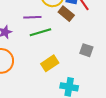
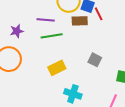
brown rectangle: (66, 14) -> (80, 21), turned -49

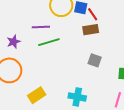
brown rectangle: (80, 21) -> (91, 30), moved
yellow rectangle: (57, 68) -> (37, 95), moved

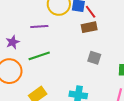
green line: (49, 42) -> (39, 56), moved

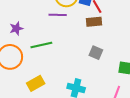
purple line: (39, 26) -> (58, 15), moved

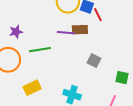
purple line: (58, 15) -> (66, 33), moved
brown rectangle: (94, 22) -> (80, 30), moved

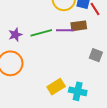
green line: (40, 50) -> (41, 33), moved
yellow rectangle: (32, 88) -> (56, 87), moved

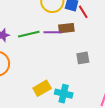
gray square: (96, 55) -> (83, 58), turned -32

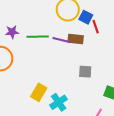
yellow rectangle: (42, 88) -> (39, 92), turned -42
cyan cross: (64, 94) -> (59, 102), turned 30

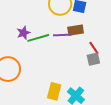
red line: (96, 27) -> (94, 48), moved
purple star: (12, 32) -> (23, 33), moved

